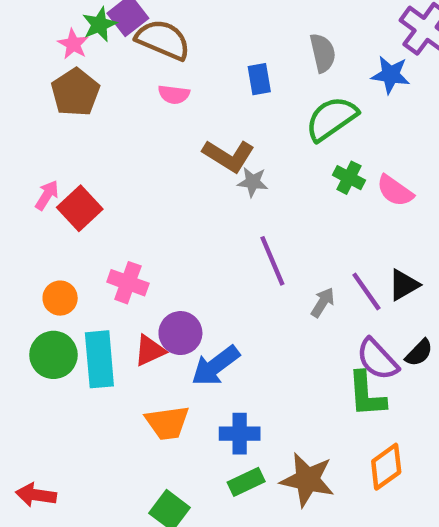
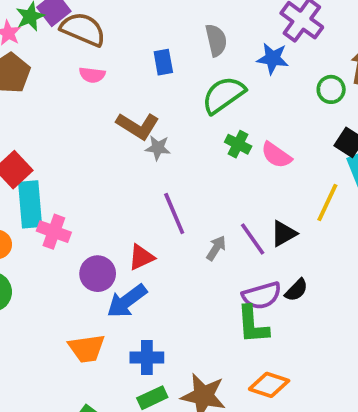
red triangle: (150, 351) -> (141, 257), moved
cyan rectangle: (99, 359) -> (30, 204), moved
purple semicircle: (377, 359) -> (262, 296), turned -63
orange diamond: (386, 467) -> (269, 385), turned 54

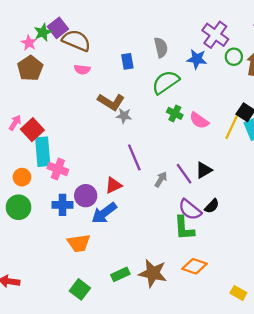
green circle: (331, 89) -> (234, 57), moved
yellow line: (327, 203) -> (232, 127), moved
purple semicircle: (262, 296) -> (190, 210), turned 55
blue cross: (147, 358) -> (63, 205), moved

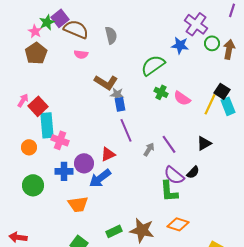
gray semicircle: (161, 47) -> (111, 35), moved
blue rectangle: (127, 61) -> (120, 104), moved
black triangle: (204, 170) -> (204, 143), moved
green circle: (19, 207) -> (33, 185), moved

